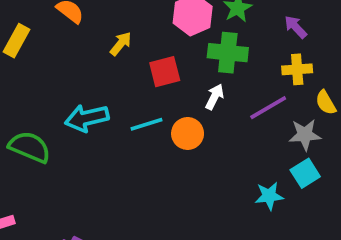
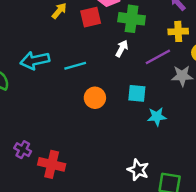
red square: (165, 72) -> (91, 17), moved
orange circle: (188, 133) -> (95, 98), moved
cyan square: (305, 173) -> (137, 93), moved, turned 36

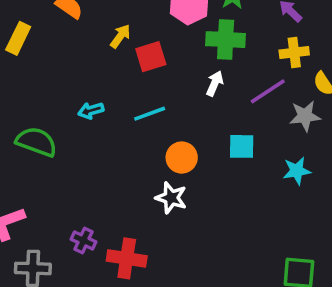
red square: (91, 17) -> (151, 57), moved
cyan arrow: (35, 60) -> (91, 111), size x0.6
cyan star: (157, 117) -> (297, 171), moved
white star: (138, 170) -> (171, 198), moved

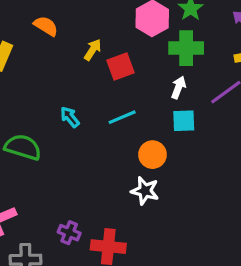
cyan arrow: (91, 111) -> (70, 117), turned 70
cyan square: (242, 146) -> (184, 121), moved

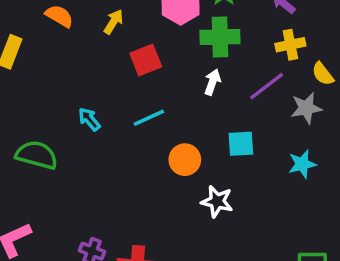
yellow arrow: (93, 50) -> (113, 22), moved
cyan square: (184, 121) -> (241, 144), moved
white star: (145, 191) -> (217, 201), moved

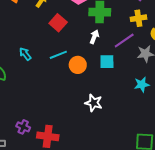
red square: (146, 60) -> (58, 23), turned -30
cyan square: (241, 144) -> (107, 62), moved
orange circle: (185, 160) -> (78, 65), moved

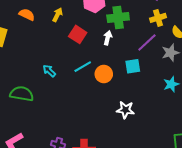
white arrow: (94, 37) -> (108, 38), moved

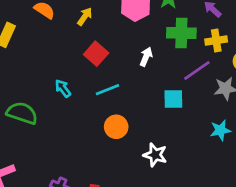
green cross: (118, 17) -> (181, 33), moved
red square: (78, 34) -> (96, 54), moved
orange circle: (104, 74) -> (116, 127), moved

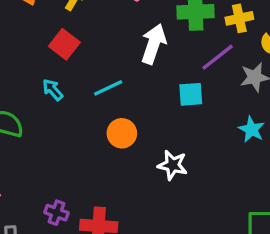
red square: (96, 54) -> (64, 44), moved
white arrow: (146, 57) -> (154, 44), size x1.6
cyan star: (220, 130) -> (252, 129), turned -30

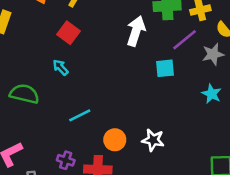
cyan line: (108, 88) -> (80, 115), moved
orange circle: (122, 133) -> (115, 140), moved
white star: (173, 165) -> (153, 140), moved

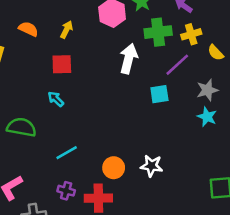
red square: (68, 33) -> (62, 64), turned -35
gray star: (213, 54) -> (207, 90), moved
cyan line: (80, 115) -> (67, 153), moved

